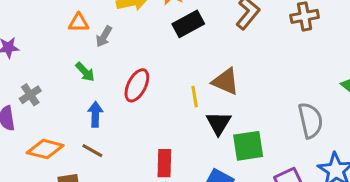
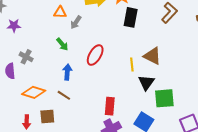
black rectangle: (188, 24) -> (131, 17), turned -54
gray cross: (30, 95) -> (26, 57), turned -32

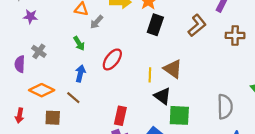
black triangle: (146, 83) -> (162, 96), turned -36
red arrow: (27, 122) -> (20, 116), moved

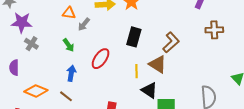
purple star: (30, 17) -> (22, 23), size x1.5
black rectangle: (155, 25) -> (134, 37), moved
brown L-shape: (197, 25) -> (171, 42), moved
gray cross: (39, 51) -> (31, 44), moved

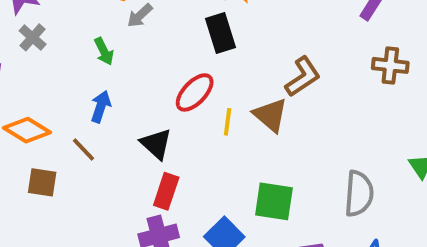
black rectangle: (134, 37) -> (220, 33), moved, turned -42
red ellipse: (101, 59) -> (195, 92), moved
black triangle: (149, 90) -> (156, 144), moved

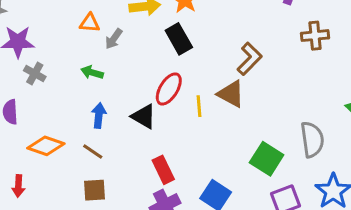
green arrow: (104, 51) -> (92, 72), turned 145
black triangle: (156, 144) -> (144, 116), moved
brown square: (42, 182) -> (95, 190), moved
red rectangle: (166, 191) -> (163, 170), turned -32
green square: (274, 201) -> (267, 159), moved, turned 36

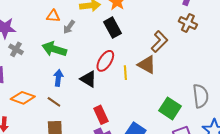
brown cross: (315, 36) -> (188, 23), moved, turned 30
green arrow: (92, 72) -> (54, 49), size x1.6

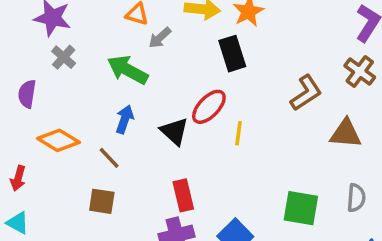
brown triangle: (147, 65) -> (346, 133), moved, turned -36
gray semicircle: (201, 96) -> (356, 198), size x0.7
green square: (170, 108) -> (301, 208), turned -35

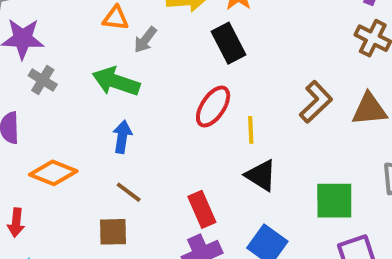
brown L-shape: (306, 93) -> (316, 102), moved
black triangle: (174, 131) -> (261, 175), moved
brown line: (109, 158) -> (129, 192), moved

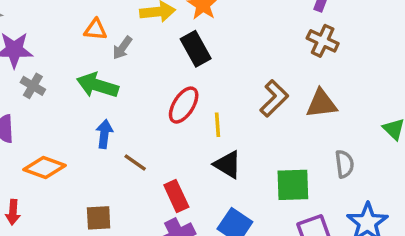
brown line: (129, 192) -> (135, 163), moved

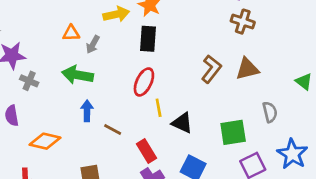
black rectangle: (196, 49) -> (148, 39), turned 40
yellow line: (217, 125) -> (159, 108), moved

